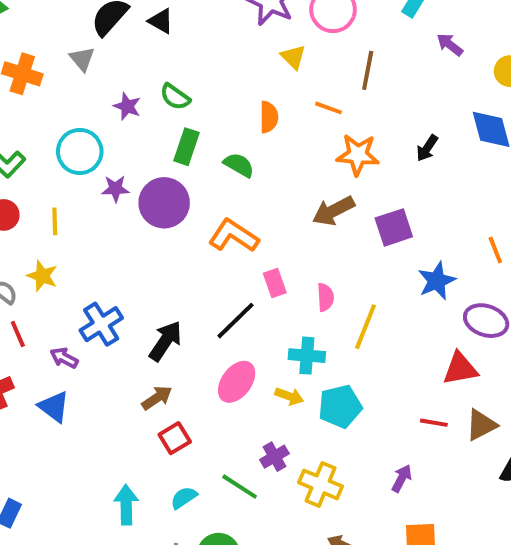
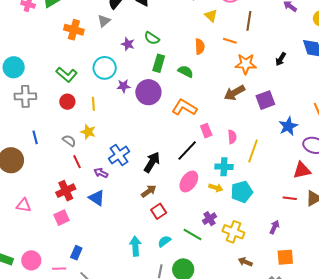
gray triangle: (82, 59) -> (104, 21), turned 32

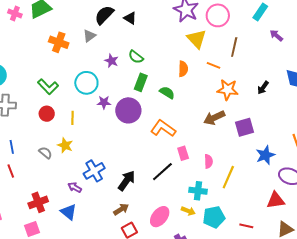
yellow triangle: (211, 16) -> (197, 39), size x1.5
red line: (77, 162) -> (11, 171), moved
pink ellipse: (189, 181) -> (160, 217), moved
red line: (290, 198) -> (246, 226), moved

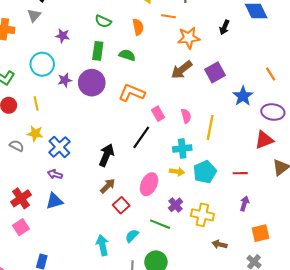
green semicircle: (136, 57) -> (103, 21), moved
blue cross: (94, 171) -> (59, 147), moved
blue triangle: (69, 212) -> (54, 201), turned -42

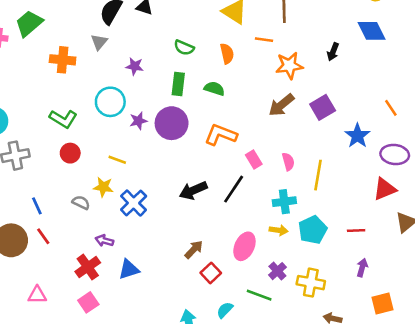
yellow line: (36, 103) -> (117, 160), moved, turned -56
black arrow: (106, 155) -> (193, 190), moved, turned -135
purple arrow: (55, 174) -> (104, 241), moved

